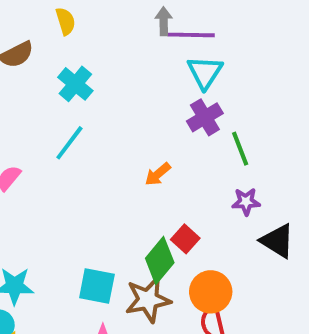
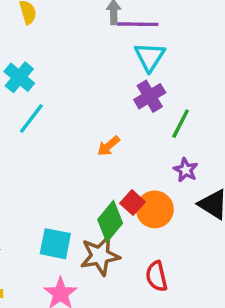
cyan cross: (75, 84) -> (19, 77), moved
green line: (240, 149) -> (181, 124), turned 48
purple star: (246, 202) -> (186, 170), turned 30
orange circle: (211, 292) -> (155, 209), moved

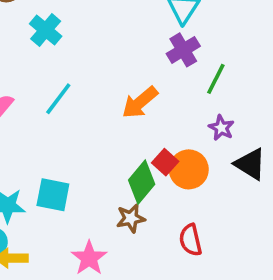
cyan line: (31, 118) -> (58, 99), moved
orange arrow: (109, 146) -> (140, 102), size x1.5
cyan square: (55, 244) -> (53, 195), moved
brown star: (100, 256) -> (131, 218), size x0.7

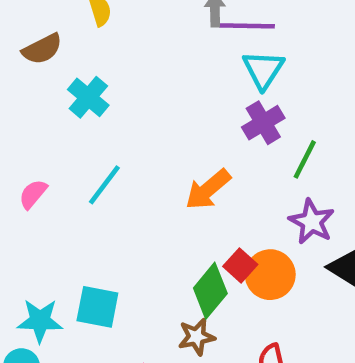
purple star: (221, 128) -> (312, 222), size x1.4

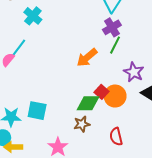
green line: (305, 159) -> (115, 45), moved
cyan line: (104, 185) -> (18, 48), moved
green diamond: (210, 291) -> (88, 103), turned 50

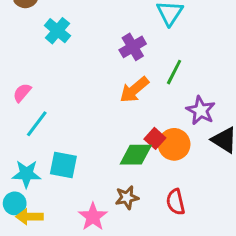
purple cross: (112, 27) -> (133, 47), moved
cyan line: (18, 48) -> (37, 124), moved
brown star: (82, 124) -> (127, 198), moved

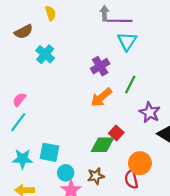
cyan line: (37, 124) -> (18, 122), moved
orange circle: (174, 144) -> (140, 163), moved
cyan circle: (15, 203) -> (66, 173), moved

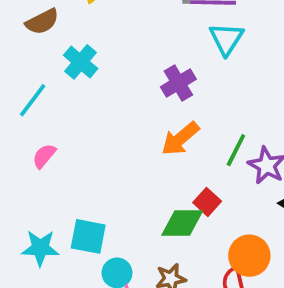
green line: (130, 84) -> (236, 150), moved
pink semicircle: (19, 100) -> (44, 156), moved
cyan line: (18, 122) -> (33, 100), moved

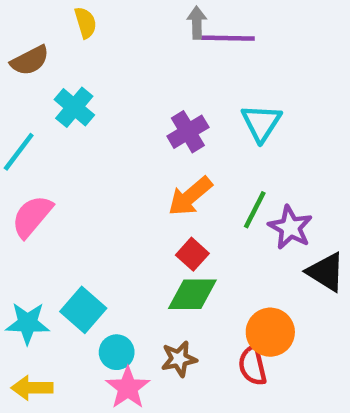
cyan triangle: (226, 39) -> (261, 123), moved
pink semicircle: (44, 156) -> (32, 216), size x1.5
red square: (207, 202) -> (192, 254), moved
cyan square: (88, 236) -> (83, 310), turned 30

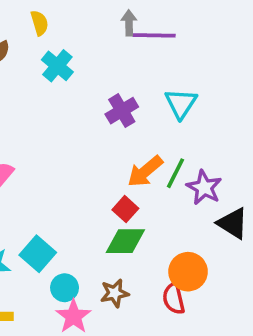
cyan cross: (74, 107) -> (57, 66), moved
orange arrow: (190, 196) -> (145, 171), moved

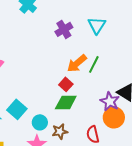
purple star: (204, 188) -> (110, 101), moved
orange circle: (188, 272) -> (114, 117), moved
cyan circle: (65, 288) -> (40, 122), moved

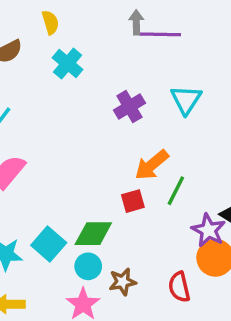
green line: (94, 64) -> (176, 191), moved
red square: (66, 84) -> (133, 201), turned 32
green diamond: (66, 102) -> (93, 234), moved

